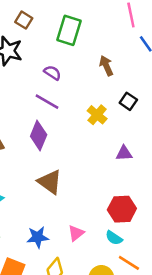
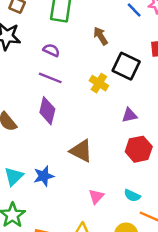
black square: (128, 101) -> (126, 66), size x1.6
brown triangle: (50, 182) -> (81, 151), moved
red hexagon: (122, 209) -> (139, 149), moved
blue star: (38, 237) -> (44, 176), moved

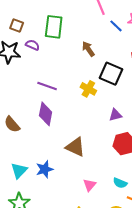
purple semicircle: (51, 50) -> (32, 45), moved

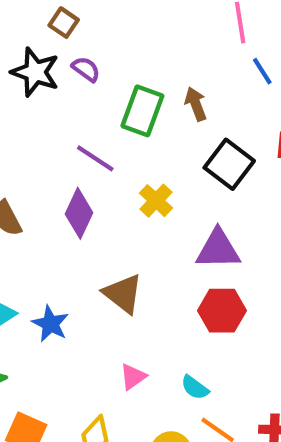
green rectangle: (54, 27) -> (142, 111), moved
yellow cross: (88, 89) -> (156, 201), moved
purple triangle: (115, 115) -> (218, 249), size x1.6
blue star: (45, 169) -> (50, 324), turned 30

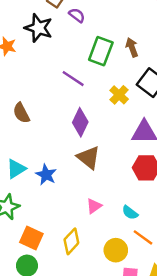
purple semicircle: (86, 69) -> (77, 15), moved
yellow cross: (156, 201) -> (119, 95), moved
purple diamond: (79, 213) -> (80, 122), moved

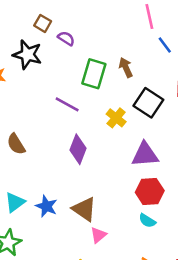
brown triangle: (89, 158) -> (84, 209), moved
cyan semicircle: (130, 213) -> (147, 221), moved

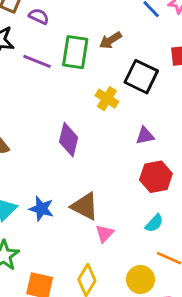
brown arrow: (126, 68) -> (110, 40), turned -90
purple line: (67, 104) -> (37, 61), moved
purple triangle: (145, 155) -> (145, 136), size x0.6
cyan semicircle: (147, 221) -> (154, 223), moved, turned -72

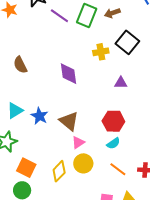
yellow cross: (107, 99) -> (101, 52), turned 35
purple diamond: (69, 140) -> (69, 74), turned -35
red hexagon: (156, 177) -> (113, 121), moved
yellow circle: (140, 280) -> (83, 163), moved

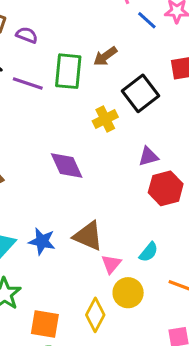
black square: (127, 42) -> (141, 93), turned 30
red hexagon: (113, 121) -> (166, 188), moved
cyan semicircle: (113, 143) -> (149, 252), moved

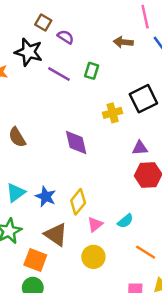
brown arrow: (105, 56) -> (123, 42), moved, turned 30
green rectangle: (68, 71) -> (92, 71), size x0.6
brown triangle: (88, 236) -> (56, 234), moved
yellow circle: (128, 293) -> (93, 257), moved
yellow diamond: (95, 315) -> (78, 202), moved

